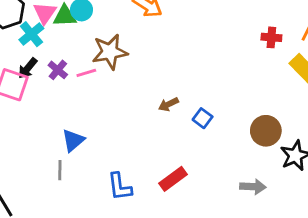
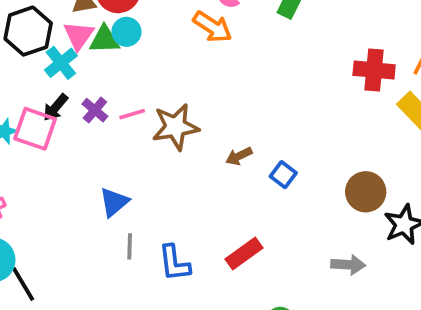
red cross: (271, 37) -> (374, 70), size x1.5
brown star: (110, 52) -> (175, 127), moved
gray line: (60, 170) -> (130, 246), moved

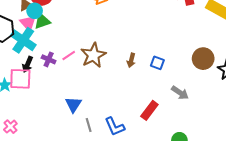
cyan circle: (126, 32) -> (35, 11), moved
cyan cross: (61, 63) -> (23, 40), size x1.4
brown arrow: (239, 156) -> (131, 60), turned -32
gray arrow: (348, 265) -> (180, 93), moved, turned 48

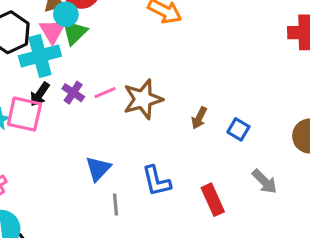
green triangle: (42, 21) -> (75, 32), turned -36
cyan cross: (23, 40) -> (40, 56), turned 30
red rectangle: (149, 110) -> (213, 200), turned -72
blue L-shape: (115, 127) -> (156, 181), moved

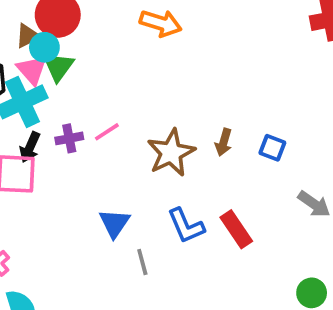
purple cross: (73, 93) -> (69, 138), turned -35
brown star: (143, 99) -> (171, 153), moved
red rectangle: (213, 200) -> (236, 229), moved

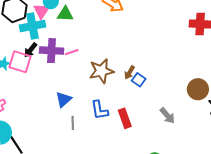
green triangle: (58, 67) -> (65, 14), moved, turned 42
purple cross: (69, 138) -> (52, 51), size x1.6
blue square: (272, 148) -> (139, 80), moved

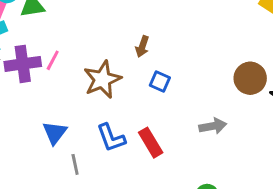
pink line: (72, 52) -> (53, 60), turned -32
brown arrow: (129, 73) -> (142, 47), moved
gray arrow: (167, 116) -> (213, 126), turned -48

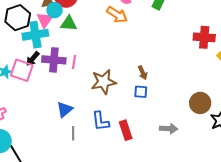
brown arrow: (142, 47) -> (143, 73), moved, turned -56
pink line: (53, 60) -> (74, 62), turned -32
blue square: (160, 82) -> (141, 92), turned -32

